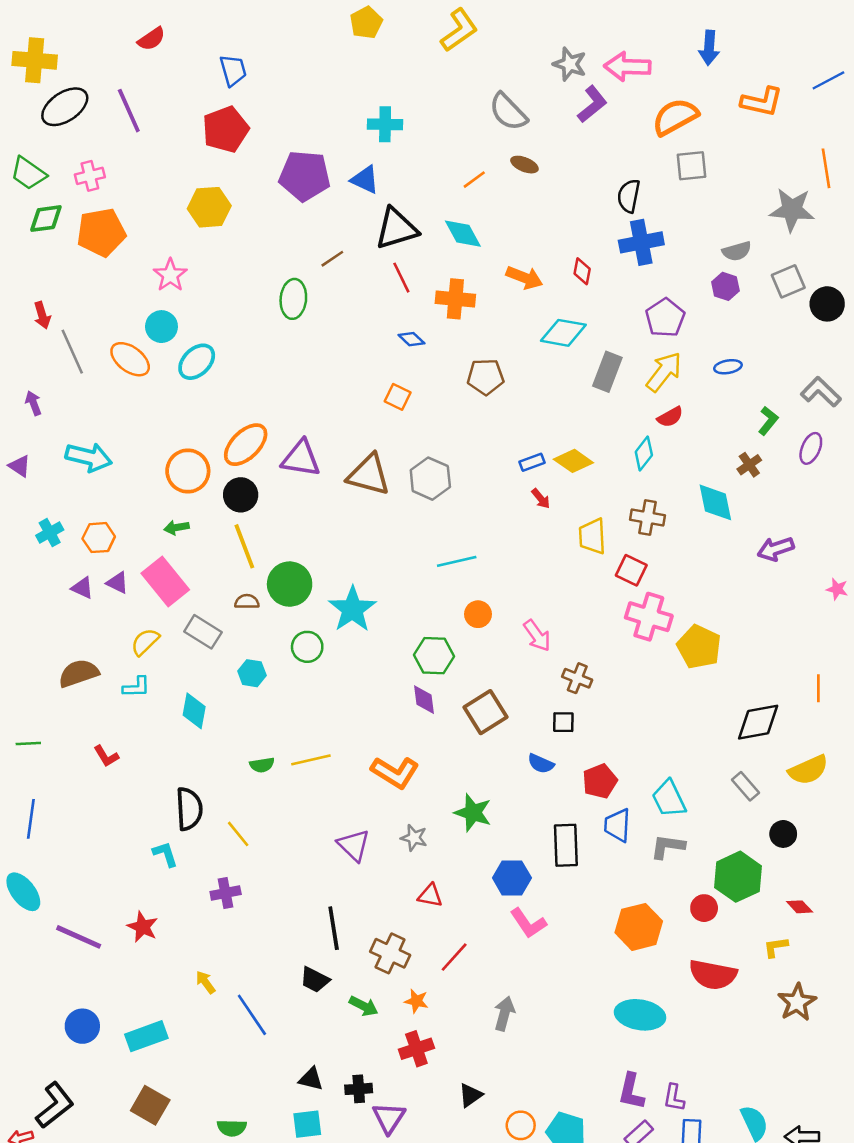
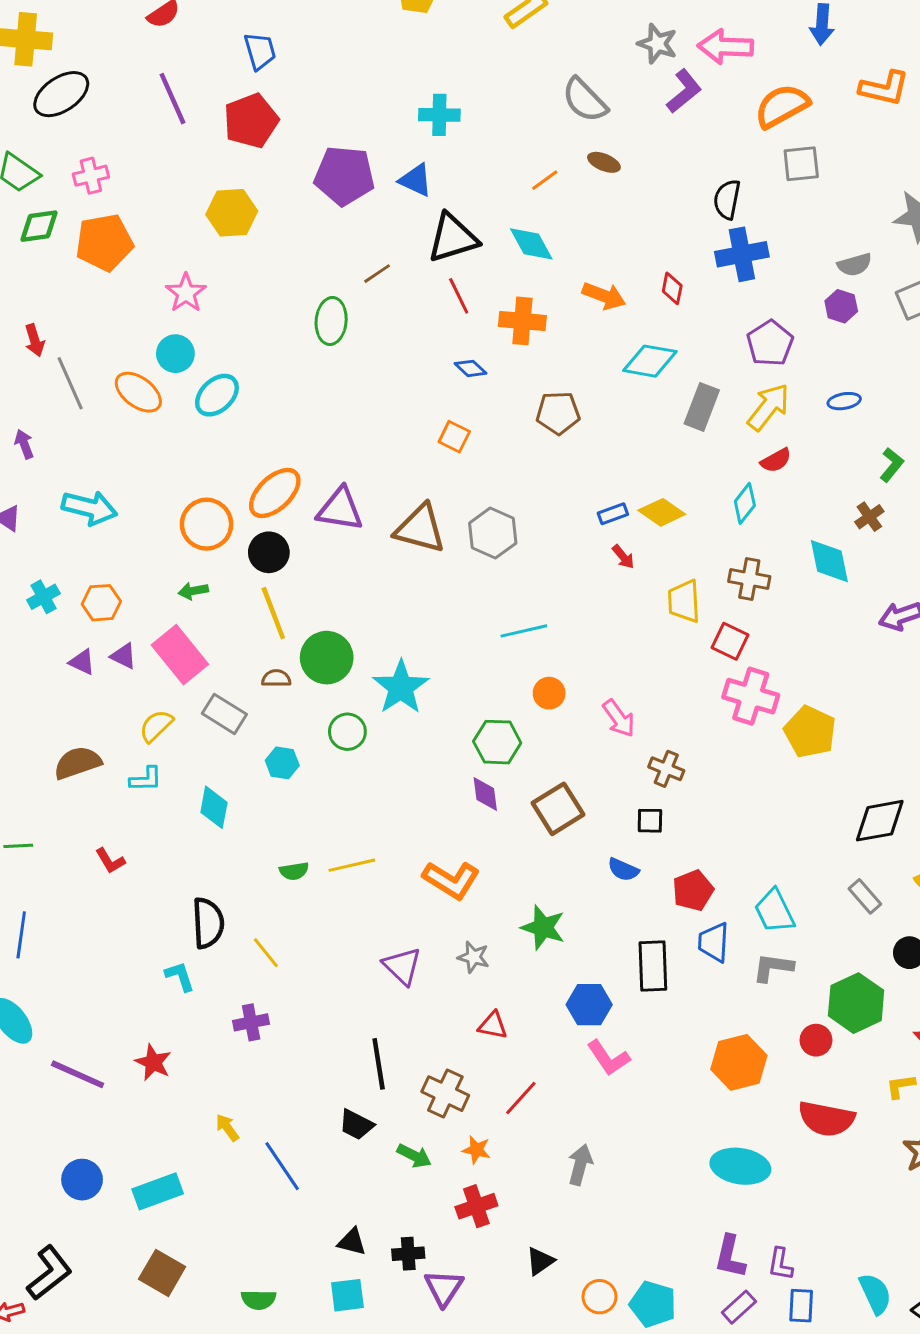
purple line: (129, 111) -> (172, 99), moved

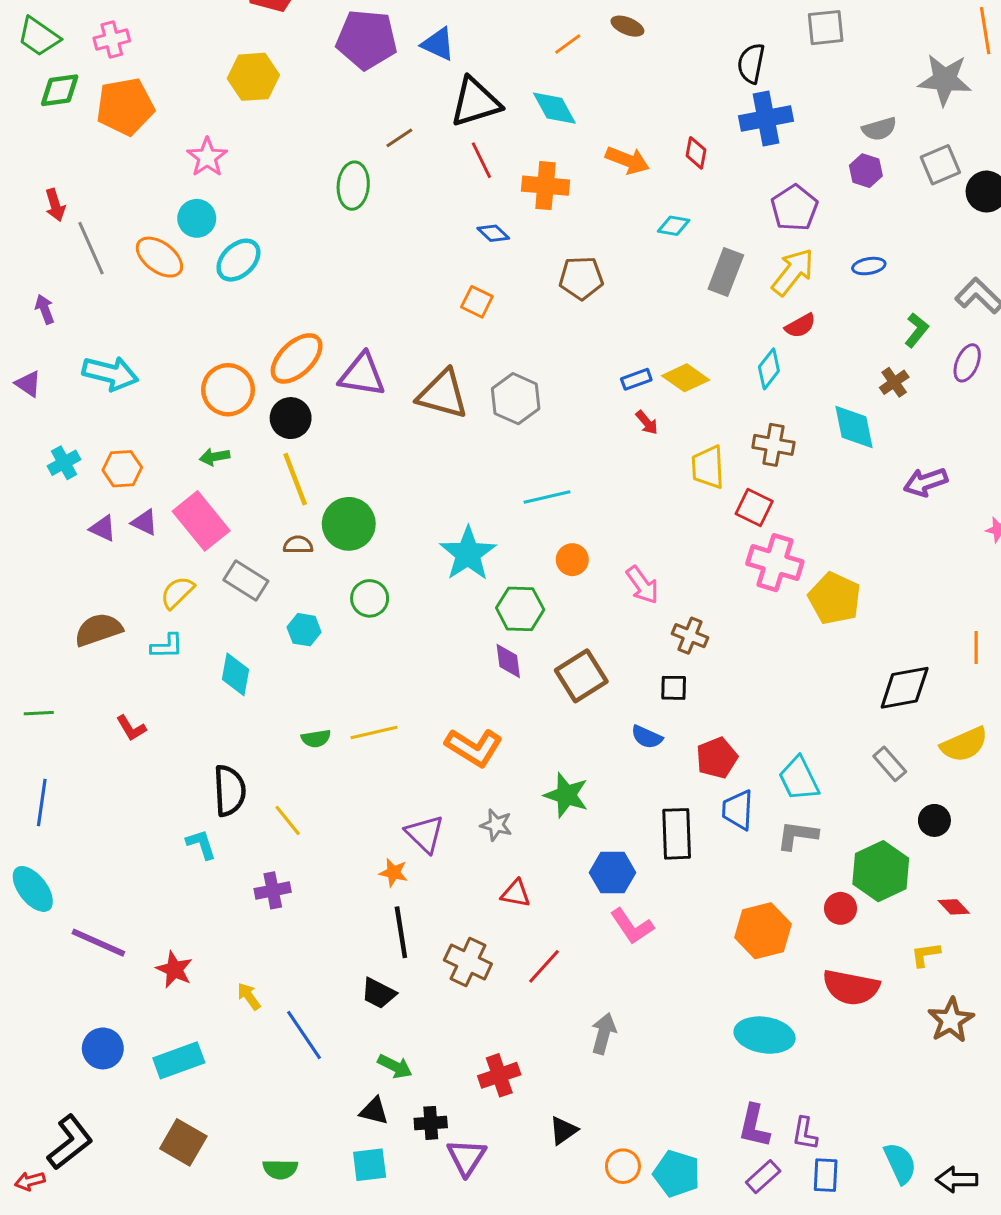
cyan diamond: (650, 361) -> (674, 226), size x0.6
cyan star: (401, 687) -> (468, 554), moved
red star: (153, 1062) -> (174, 969), moved
orange star: (476, 1150) -> (393, 873), moved
green arrow: (414, 1156) -> (395, 1066), moved

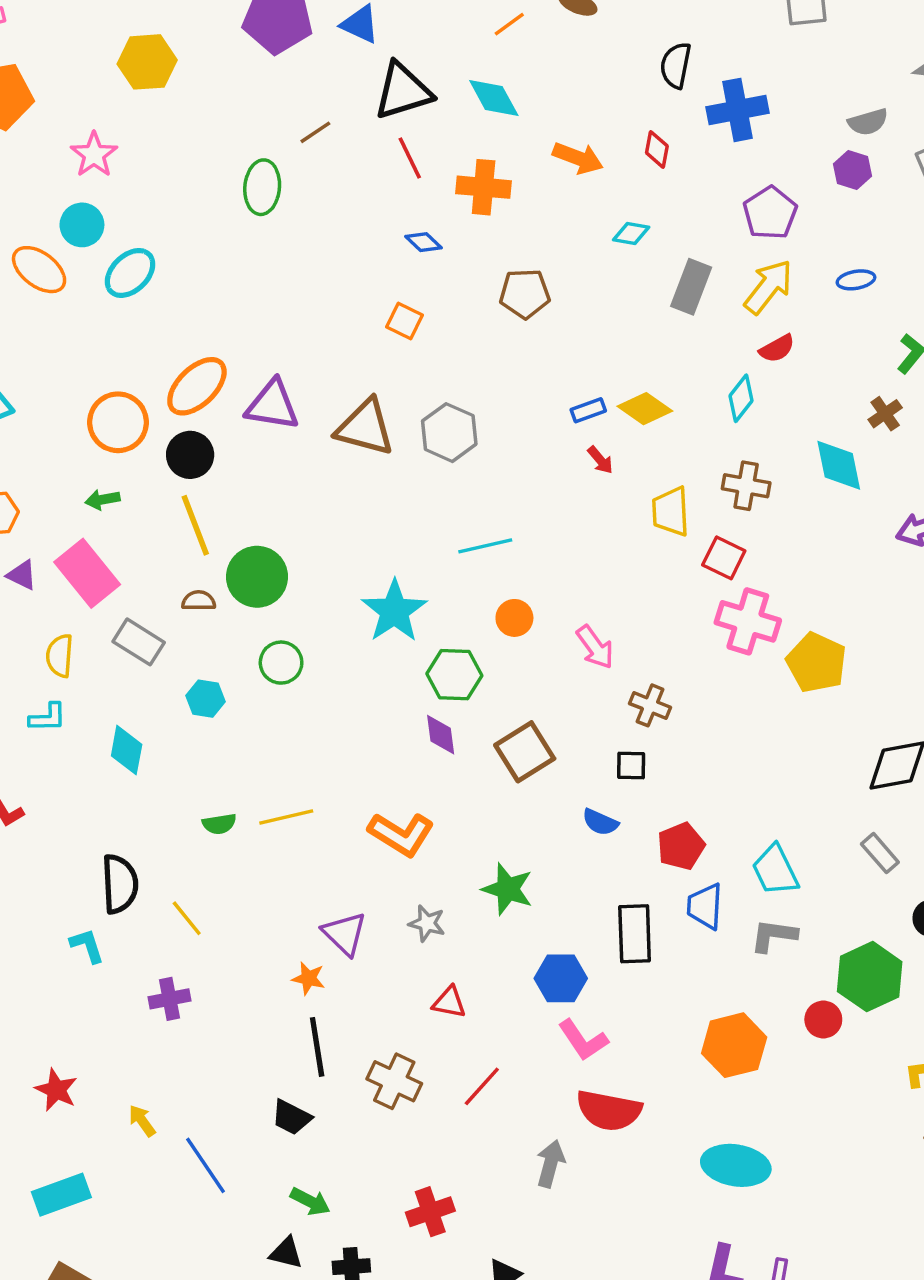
black semicircle: (751, 63) -> (676, 65), moved
yellow semicircle: (177, 592) -> (60, 656), turned -42
red semicircle: (851, 987) -> (609, 1110), moved

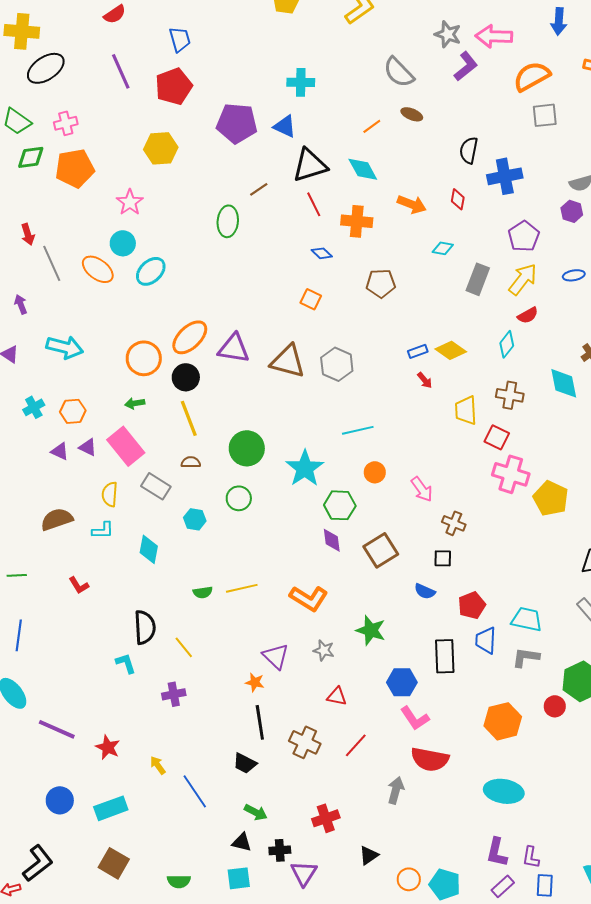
green circle: (257, 577) -> (247, 448), moved
cyan trapezoid: (775, 870) -> (527, 619), turned 128

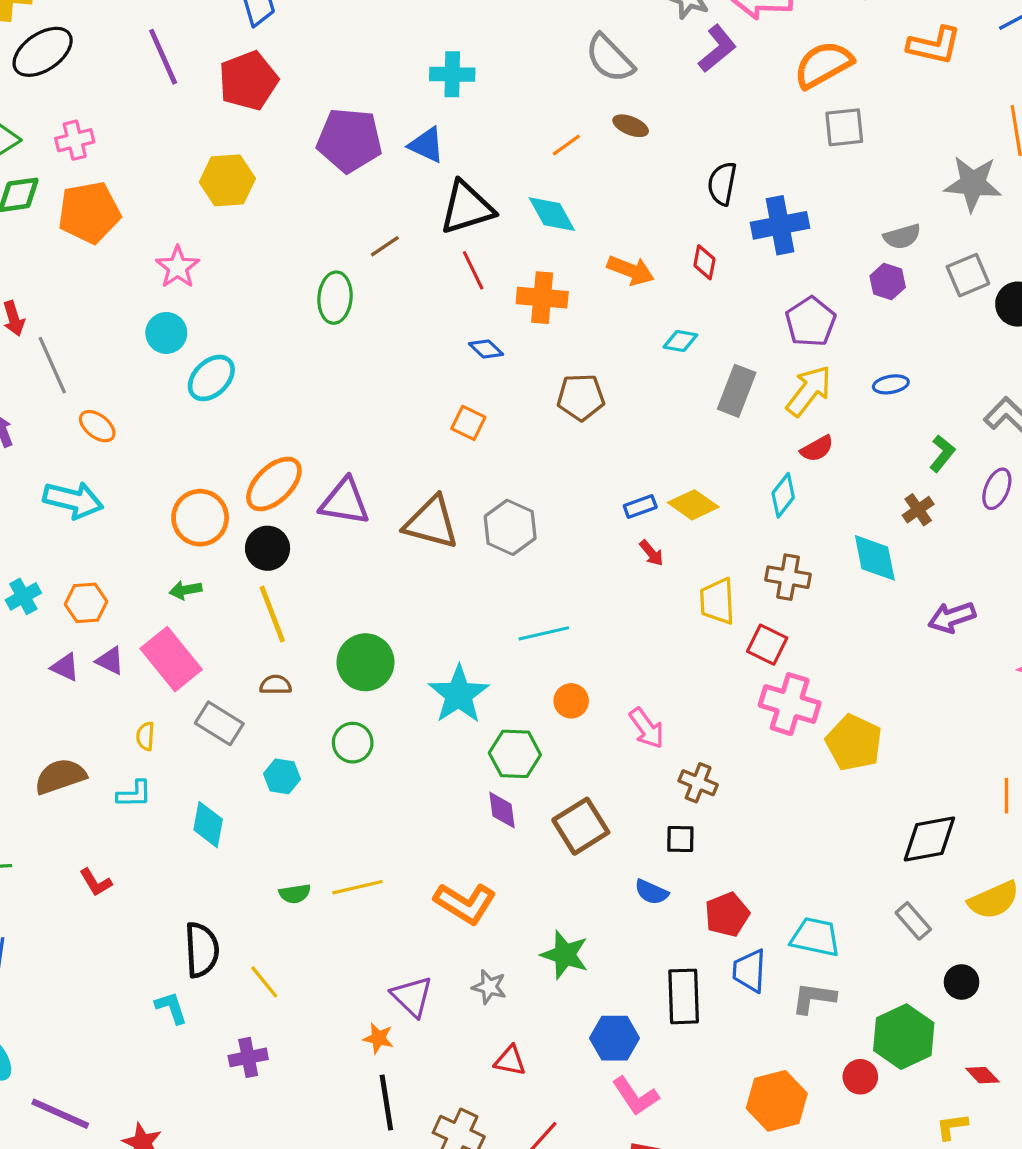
orange ellipse: (98, 269) -> (97, 426), moved, size x0.7
yellow semicircle: (110, 494) -> (145, 736), size x0.7

